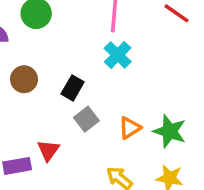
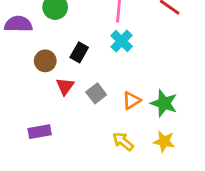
black rectangle: (73, 88) -> (79, 52), moved
red triangle: (48, 150) -> (65, 86), moved

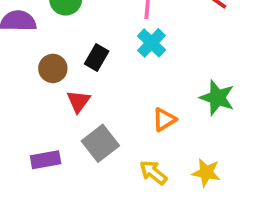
gray square: (96, 93) -> (100, 143), moved, size x1.4
green star: (164, 103) -> (217, 98), moved

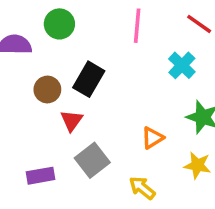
cyan cross: (151, 43) -> (182, 65), moved
black rectangle: (97, 58) -> (89, 79), size x1.4
yellow star: (206, 173) -> (197, 165), moved

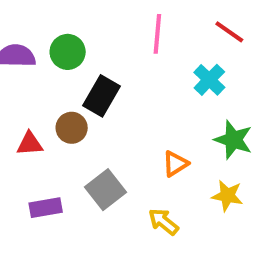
green circle: (59, 24) -> (68, 52), moved
brown circle: (47, 89) -> (72, 128), moved
red triangle: (72, 121) -> (30, 144), moved, turned 50

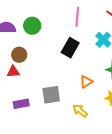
black rectangle: (102, 96) -> (70, 48), moved
brown circle: (72, 128) -> (19, 55), moved
gray square: (106, 190) -> (51, 95), turned 30

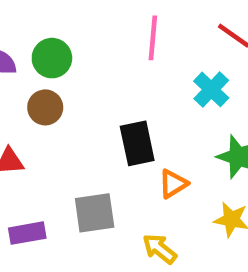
black rectangle: (70, 48) -> (137, 143), moved, turned -42
brown circle: (19, 55) -> (45, 107), moved

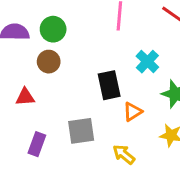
cyan cross: (211, 89) -> (147, 62), moved
purple rectangle: (27, 233) -> (37, 144), turned -60

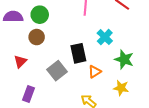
red triangle: (25, 97) -> (20, 61), turned -40
gray square: (81, 131) -> (57, 71), moved, turned -30

